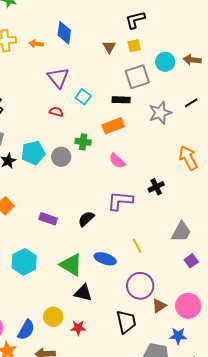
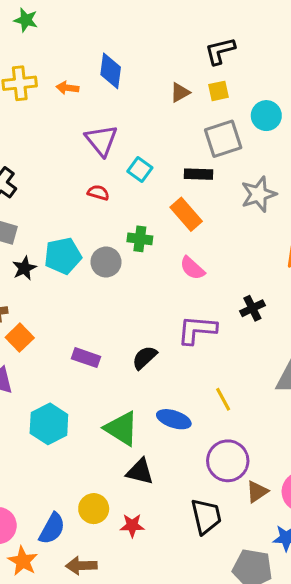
brown triangle: (109, 47) -> (180, 92), turned 32
orange rectangle: (113, 126) -> (186, 214), turned 70

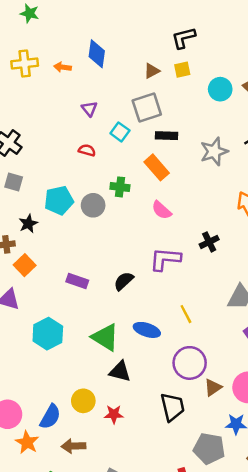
gray square: (223, 139) -> (147, 107), moved
purple triangle: (101, 140) -> (89, 109), size x0.6
black star: (24, 268) -> (28, 224), moved

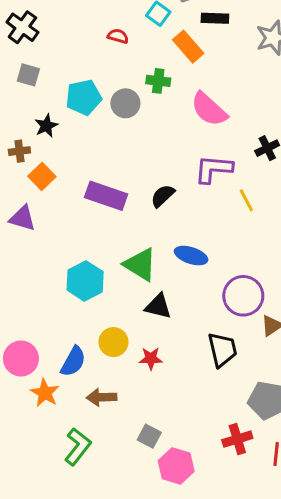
orange rectangle: (157, 167) -> (188, 47), moved
pink semicircle: (162, 210) -> (209, 109), size x1.5
purple rectangle: (77, 281) -> (106, 196), size x1.5
yellow line: (186, 314) -> (246, 200), moved
cyan hexagon: (48, 334) -> (85, 281), moved

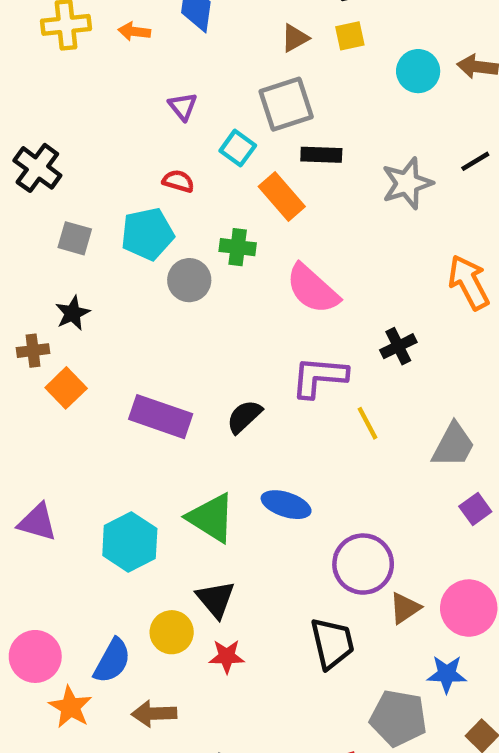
gray square: (28, 75) -> (75, 238), moved
cyan pentagon: (84, 97) -> (147, 234), moved
purple triangle: (22, 218) -> (37, 522), moved
black triangle: (158, 306) -> (216, 599), moved, turned 36

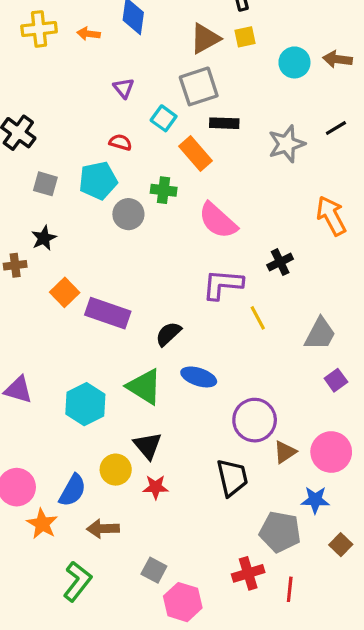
brown triangle: (295, 38) -> (205, 39), size x1.5
orange square: (66, 388) -> (65, 292), moved
black semicircle: (244, 417) -> (168, 334), moved

